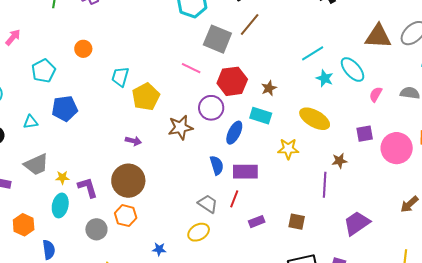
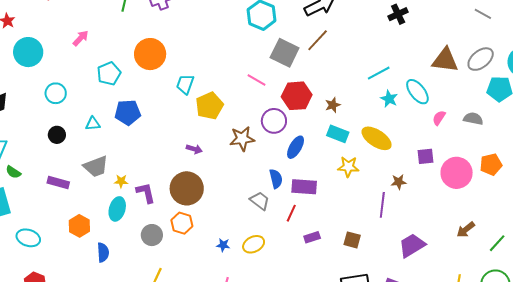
orange circle: (83, 49) -> (150, 54), size x1.8
cyan rectangle: (261, 116) -> (338, 134), moved
gray trapezoid: (208, 204) -> (260, 201), moved
blue star: (159, 249) -> (223, 245), moved

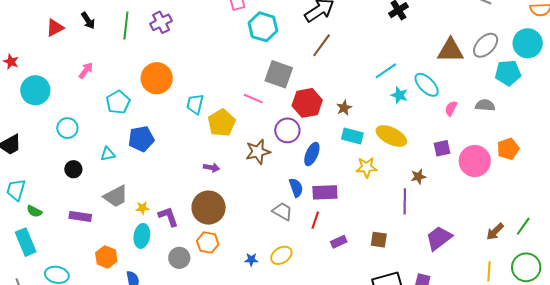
gray square: (285, 53) -> (279, 74), moved
pink line: (256, 80) -> (253, 99), moved
brown arrow: (466, 230) -> (495, 232), moved

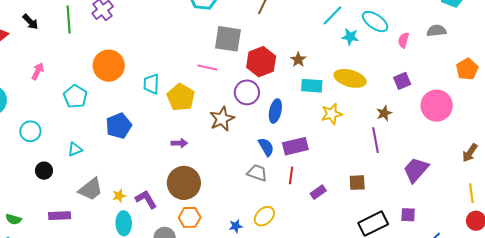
blue pentagon: (141, 139) -> (119, 126), moved
pink circle: (475, 161) -> (437, 106), moved

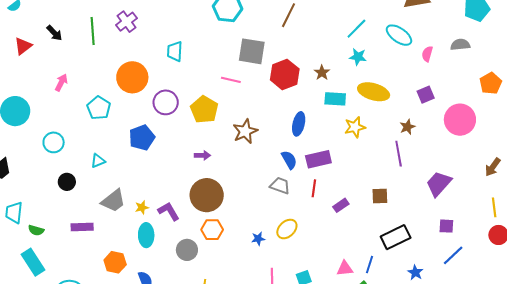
cyan star: (350, 37) -> (358, 57), moved
cyan trapezoid: (151, 84) -> (175, 51), moved
purple circle: (247, 92) -> (166, 102), moved
purple square: (408, 215) -> (446, 226), moved

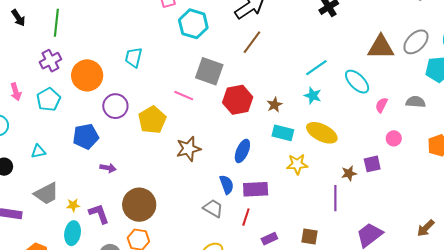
purple cross: (127, 22) -> (50, 61), moved
pink arrow: (61, 83) -> (16, 92), moved, turned 126
purple square: (426, 95) -> (372, 164), moved
pink circle: (460, 120) -> (394, 138), moved, size x0.5
purple arrow: (202, 155) -> (108, 168), moved

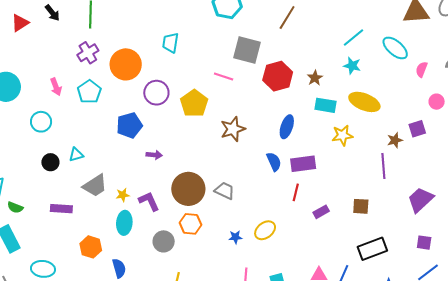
cyan triangle: (38, 151) -> (76, 155), moved
gray trapezoid: (213, 208) -> (225, 191), moved

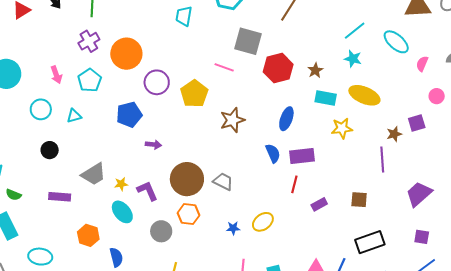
cyan trapezoid: (170, 43) -> (184, 16), moved
cyan triangle: (76, 155) -> (74, 116), moved
cyan ellipse: (124, 223) -> (122, 212), turned -45

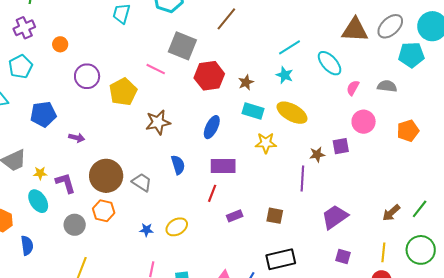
orange circle: (126, 54) -> (60, 44), size x0.5
pink circle: (437, 96) -> (364, 122), size x1.5
blue pentagon: (129, 115) -> (43, 114), moved
blue semicircle: (273, 153) -> (178, 165), moved
purple square: (422, 237) -> (343, 257), moved

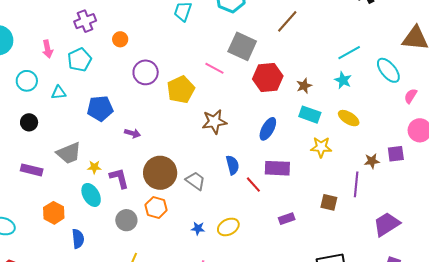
yellow ellipse: (292, 113) -> (349, 118), size x0.7
red line: (212, 193) -> (253, 185), moved, turned -66
brown square: (275, 216) -> (329, 202), moved

